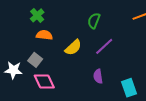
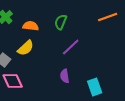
orange semicircle: (44, 35) -> (31, 26), moved
yellow semicircle: (73, 47) -> (26, 48), moved

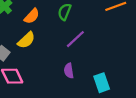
orange semicircle: (31, 26) -> (32, 16), turned 126

